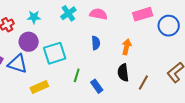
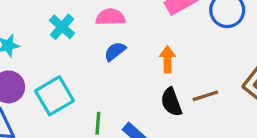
blue semicircle: (96, 43) -> (115, 51), moved, turned -112
brown line: (143, 83) -> (205, 96), moved, turned 56

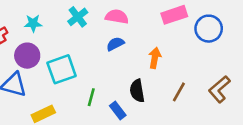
brown line: (205, 96) -> (179, 92), turned -54
black semicircle: (171, 102) -> (137, 91), moved

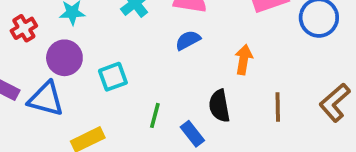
cyan square: (62, 69) -> (113, 77), size x0.7
brown line: (179, 92) -> (278, 107), turned -30

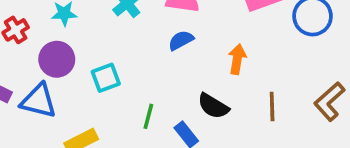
black semicircle: (219, 106) -> (213, 106), turned -48

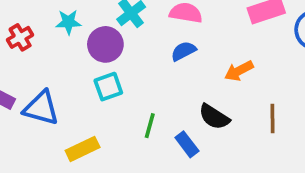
purple circle: (57, 59) -> (105, 44), moved
orange arrow: (237, 59) -> (239, 71), turned -128

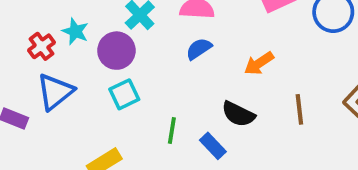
cyan star: (68, 22) -> (75, 31), turned 30
red cross: (20, 37) -> (42, 46), moved
blue triangle: (41, 108) -> (55, 92), moved, turned -48

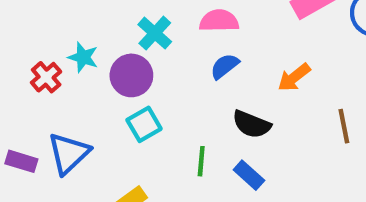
blue triangle: (55, 92) -> (69, 153), moved
black semicircle: (238, 114) -> (251, 124), moved

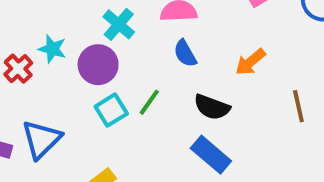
blue semicircle: (225, 66) -> (185, 53), turned -80
green line: (201, 161) -> (149, 102), moved, turned 32
blue rectangle: (249, 175) -> (211, 155), size x1.4

